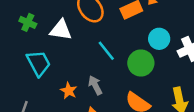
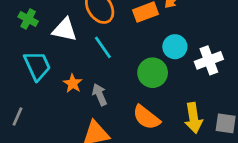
cyan line: (106, 51) -> (103, 47), moved
orange star: (69, 91) -> (73, 83), moved

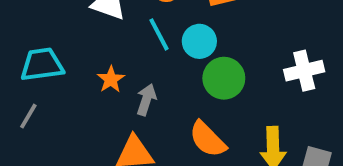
cyan circle: (175, 47) -> (199, 41), moved
cyan trapezoid: (37, 66) -> (42, 65), moved, turned -80
gray arrow: (100, 95) -> (146, 100), turned 35

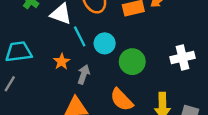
cyan line: (159, 34) -> (80, 36), moved
cyan circle: (199, 41) -> (105, 43), moved

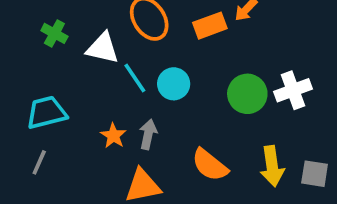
orange star: (62, 62) -> (113, 136), moved
green circle: (132, 62) -> (247, 94), moved

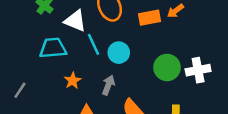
cyan trapezoid: (46, 113) -> (53, 48), moved
gray arrow: (148, 134) -> (108, 85), moved

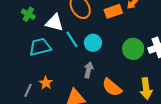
orange star: (73, 81) -> (46, 83), moved
gray line: (20, 90) -> (28, 90), moved

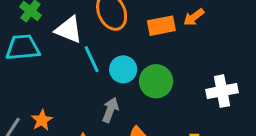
cyan trapezoid: (40, 47) -> (23, 47), moved
green circle: (133, 49) -> (156, 81), moved

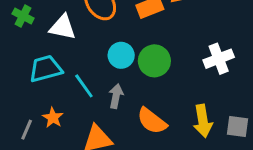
cyan trapezoid: (23, 47) -> (46, 69), moved
cyan line: (92, 59) -> (84, 86), moved

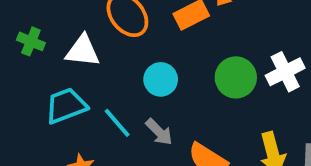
green circle: (154, 61) -> (236, 77), moved
gray arrow: (116, 96) -> (159, 132), turned 130

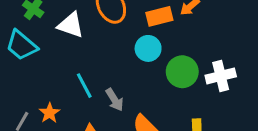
cyan circle: (161, 79) -> (148, 48), moved
cyan trapezoid: (66, 106) -> (22, 45), moved, turned -132

